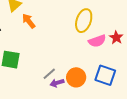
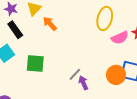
orange circle: (76, 77) -> (116, 75), moved
purple arrow: (57, 83) -> (83, 83), turned 88

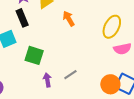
orange arrow: (50, 24) -> (69, 19), moved
purple arrow: (83, 83) -> (47, 80), moved

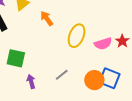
yellow ellipse: (112, 27) -> (77, 36), moved
gray line: (70, 75) -> (62, 75), moved

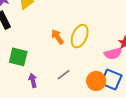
orange arrow: (47, 18) -> (57, 37), moved
pink semicircle: (103, 44) -> (113, 54), moved

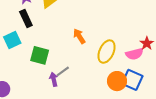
yellow ellipse: (80, 36) -> (107, 52), moved
gray line: (64, 75) -> (63, 71), moved

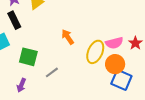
pink semicircle: (134, 54) -> (114, 43), moved
purple arrow: (54, 79) -> (21, 85), moved, turned -144
orange circle: (117, 81) -> (115, 64), moved

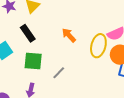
black rectangle: (14, 20) -> (28, 33), moved

